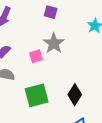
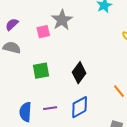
green square: (37, 95) -> (41, 71), size x0.7

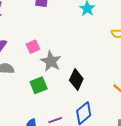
gray star: (62, 20) -> (51, 61), moved

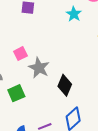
green square: (39, 85) -> (16, 93), moved

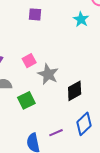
black diamond: (65, 85) -> (75, 91), turned 40

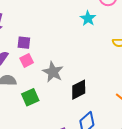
purple square: (35, 14) -> (24, 43), moved
pink square: (29, 61) -> (27, 60), moved

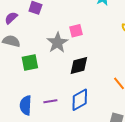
pink square: (27, 60) -> (76, 31), moved

